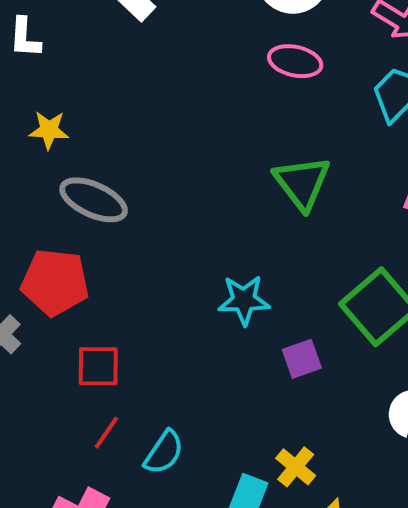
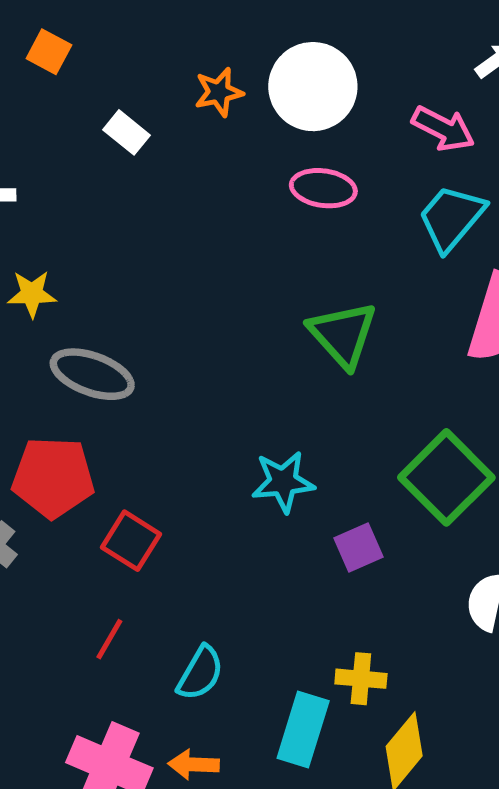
red square: (98, 366) -> (131, 541), moved, turned 36
red line: (106, 433) -> (109, 639), moved
yellow cross: (296, 467) -> (361, 679), turned -30

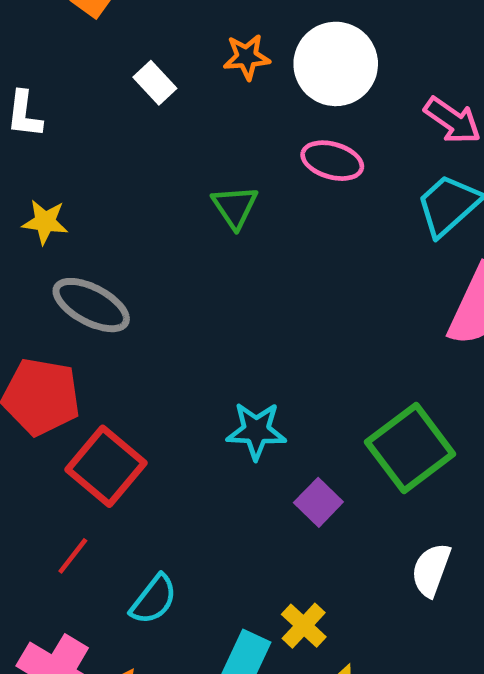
green triangle: (343, 334) -> (235, 207), moved, size x0.7
red square: (131, 541) -> (106, 466), size x1.4
purple square: (358, 548) -> (318, 502), turned -30
yellow cross: (361, 679) -> (304, 626), turned 30

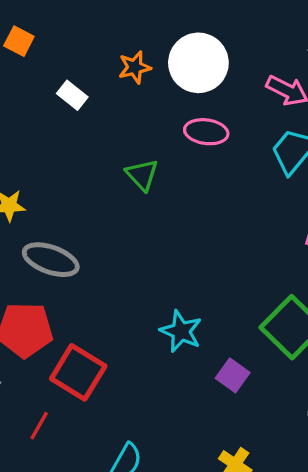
cyan star: (256, 431) -> (181, 331), turned 30
red line: (73, 556) -> (39, 426), moved

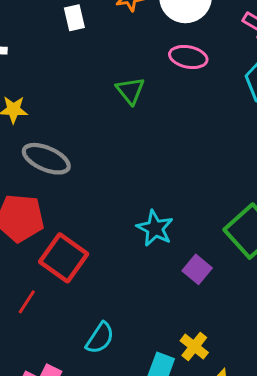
white rectangle: (72, 95) -> (74, 18), turned 35

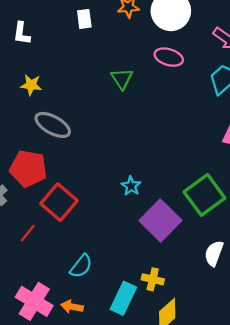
cyan star: (155, 228) -> (131, 186), size x0.7
purple square: (197, 269) -> (160, 220), size x1.8
yellow cross: (194, 347) -> (153, 279), turned -30

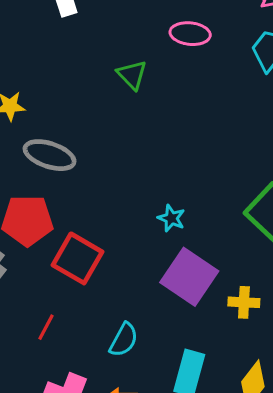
purple square: (160, 220) -> (189, 277), moved
red line: (28, 233) -> (46, 327), moved
yellow cross: (153, 279) -> (244, 302), moved

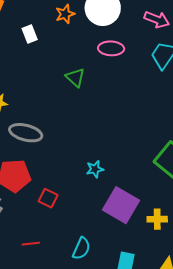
cyan star: (171, 218) -> (95, 169), moved, turned -30
red square: (77, 258) -> (48, 198), size x0.6
red line: (46, 327) -> (31, 244), turned 60

